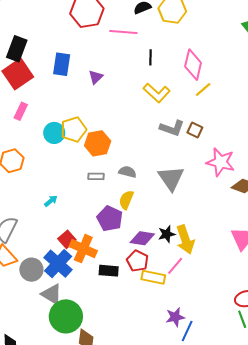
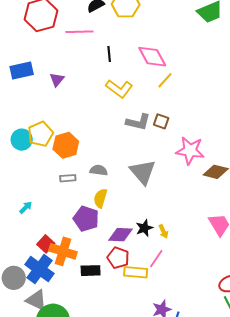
blue rectangle: (62, 64) -> (22, 71), turned 75
pink diamond: (193, 65) -> (152, 57), turned -36
yellow arrow: (185, 240) -> (163, 231), size x0.5

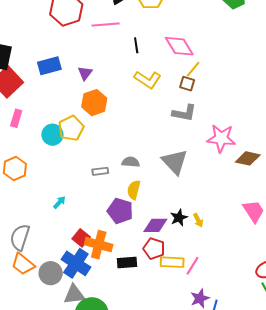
brown square: (161, 121) -> (187, 84), moved
gray L-shape: (138, 122) -> (184, 113), moved
orange hexagon: (66, 145) -> (94, 103), moved
pink line: (156, 259) -> (192, 266), moved
gray triangle: (36, 300) -> (74, 294), turned -30

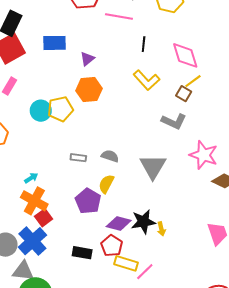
black star: (179, 218) -> (143, 222), size x1.4
orange cross: (99, 245) -> (34, 201), moved

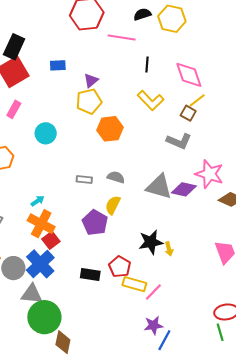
blue rectangle: (54, 43) -> (58, 65), size x0.7
orange hexagon: (89, 90) -> (110, 129), moved
yellow pentagon: (60, 109) -> (89, 101), moved
gray triangle: (153, 167) -> (159, 187), turned -44
purple diamond: (119, 224) -> (184, 189), moved

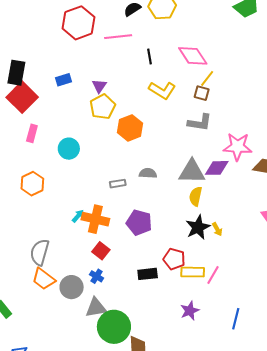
yellow semicircle: (113, 205) -> (196, 196), moved
orange cross: (41, 224) -> (95, 219), moved
blue cross: (40, 264) -> (97, 276), size x0.5
purple star: (153, 325) -> (190, 311), moved

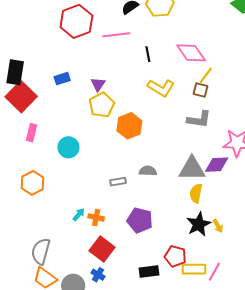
orange cross: (95, 219) -> (96, 217), size x0.6
red square: (101, 251) -> (102, 249), size x1.4

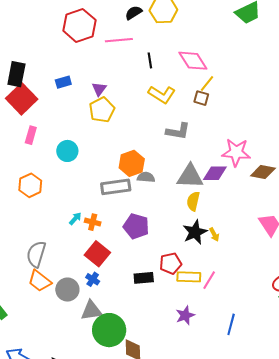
gray L-shape: (199, 119) -> (178, 131), moved
orange hexagon: (129, 126) -> (132, 163), moved
gray rectangle: (118, 182) -> (116, 187), size x1.8
red pentagon: (175, 256) -> (171, 263), turned -30

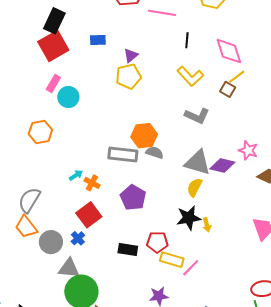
cyan circle: (67, 151) -> (68, 97), moved
pink star: (236, 152) -> (248, 150), size x0.7

